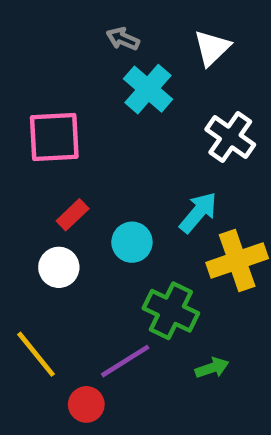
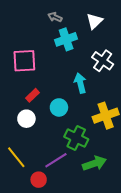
cyan cross: (148, 89) -> (66, 39), turned 30
cyan arrow: (198, 212) -> (80, 83), moved, turned -54
green arrow: (212, 368) -> (95, 163), size x1.6

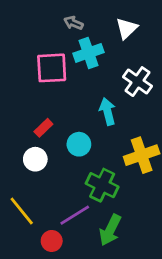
pink square: (24, 61) -> (52, 68), moved
green arrow: (95, 163) -> (110, 230), moved, turned 135

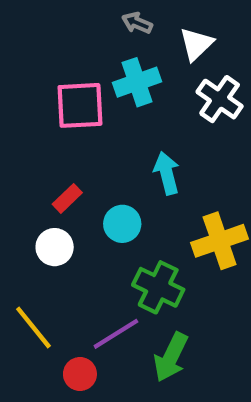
gray arrow: (73, 23) -> (137, 23), moved
white cross: (137, 82) -> (220, 99), moved

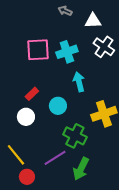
white triangle: (196, 44) -> (93, 21), turned 42
cyan cross: (137, 82) -> (67, 52), moved
red circle: (80, 374) -> (27, 177), moved

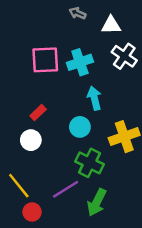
cyan circle: (58, 106) -> (80, 127), moved

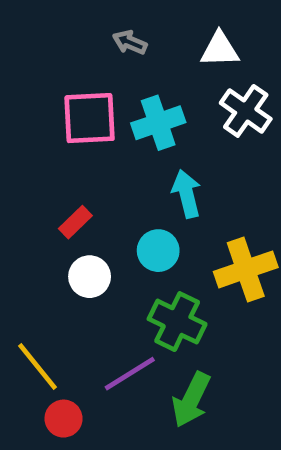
gray arrow: (78, 13) -> (130, 42), moved
white circle: (31, 140) -> (90, 277), moved

